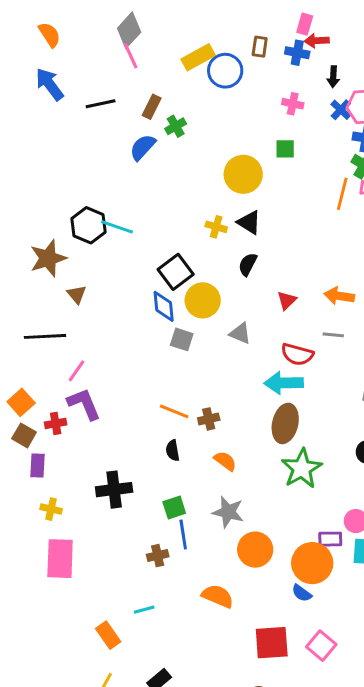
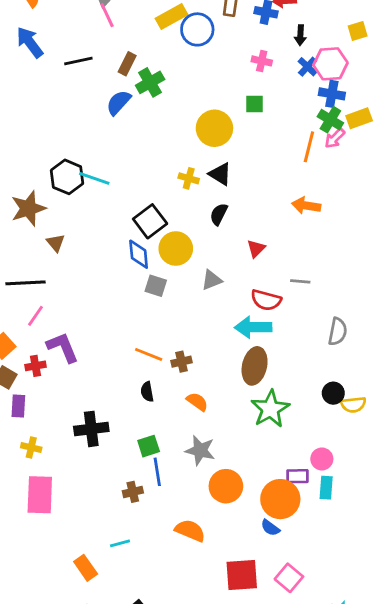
green cross: (176, 126) -> (150, 82), size x1.4
orange arrow: (339, 296) -> (306, 206), moved
gray triangle: (240, 333) -> (212, 280), turned -45
pink line: (77, 371) -> (35, 316), moved

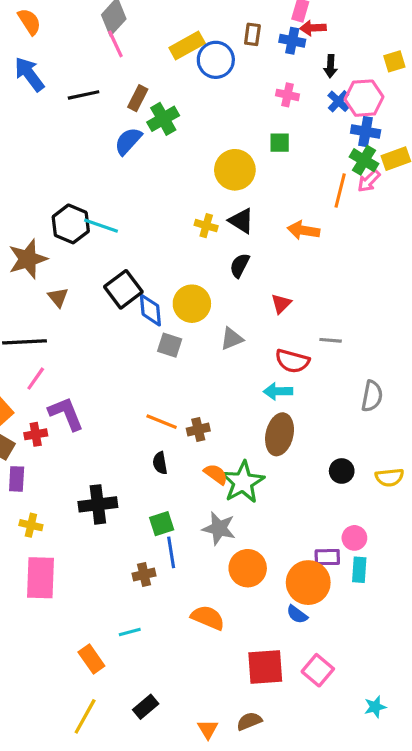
orange arrow: (306, 206) -> (303, 230), moved
black square: (150, 221) -> (123, 289), moved
cyan arrow: (253, 327) -> (278, 391), size x0.7
black circle: (333, 393) -> (342, 471), moved
green star: (270, 409) -> (243, 482), moved

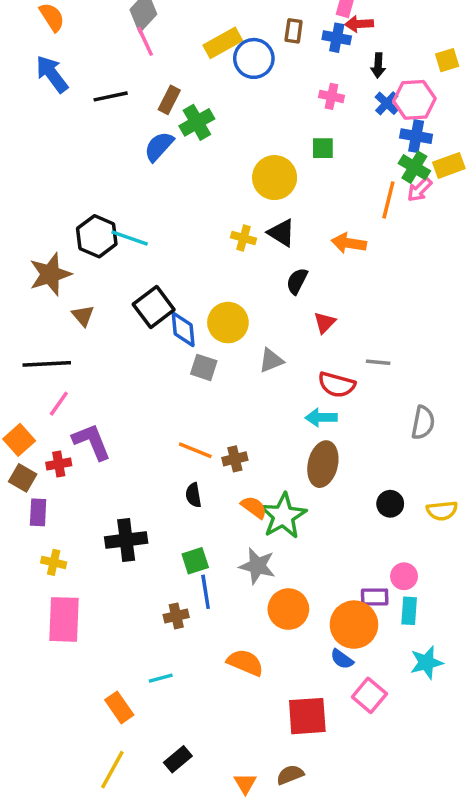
black semicircle: (240, 265) -> (297, 281), moved
pink square: (318, 670) -> (369, 695), moved
cyan star: (375, 707) -> (426, 663), moved, size x1.4

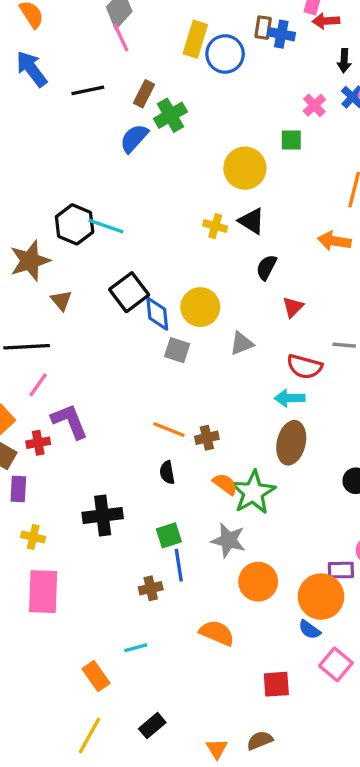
blue cross: (337, 38) -> (281, 34), moved
yellow rectangle: (223, 43) -> (195, 39), turned -44
pink cross: (332, 96) -> (314, 105), moved, turned 35
orange arrow: (349, 243) -> (334, 241), moved
red square: (307, 716) -> (276, 684), size x0.7

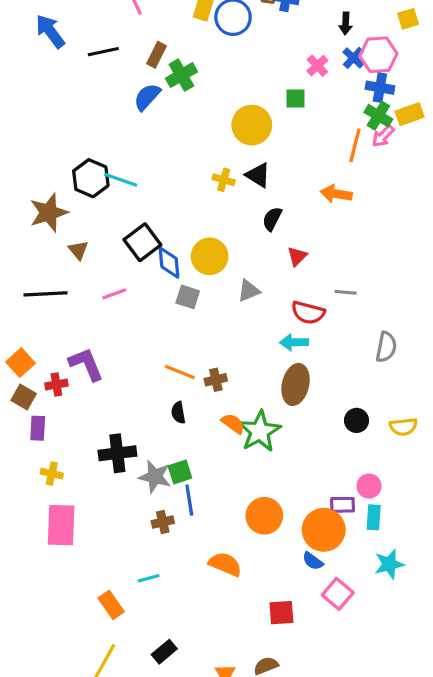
pink line: (38, 385) -> (114, 294), moved, turned 35
gray star: (228, 540) -> (155, 477), moved

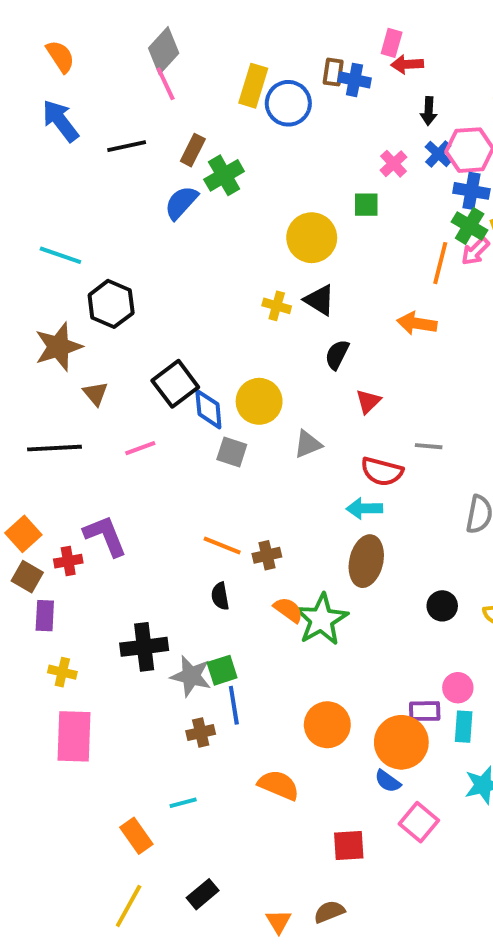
cyan line: (121, 180) -> (60, 255), moved

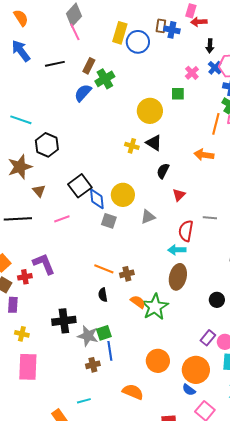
red semicircle: (382, 471) -> (186, 231), turned 85
purple rectangle: (425, 711) -> (208, 338), moved, turned -49

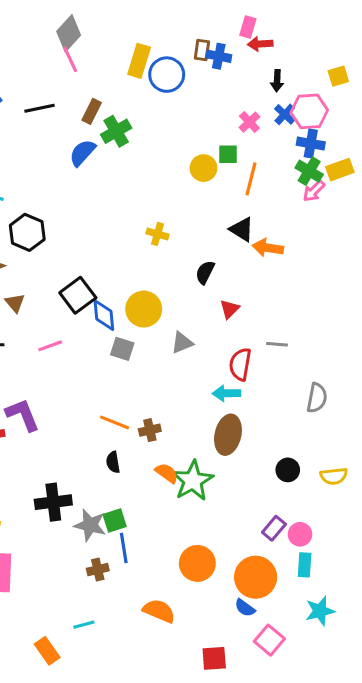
yellow circle: (150, 111) -> (203, 168), moved, size x0.7
orange line: (216, 124) -> (251, 179), moved
black triangle: (154, 143) -> (242, 229), moved

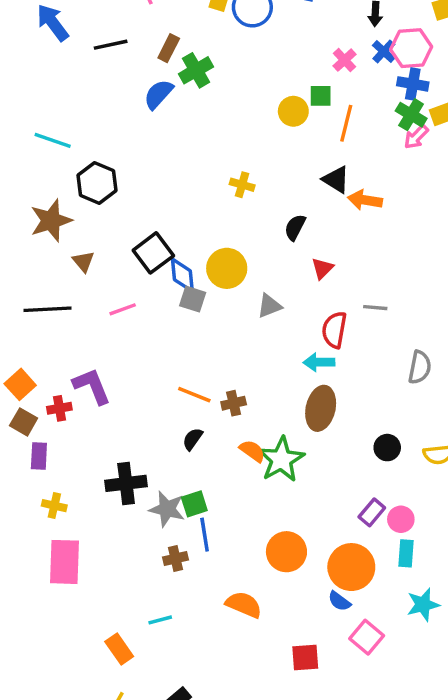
gray square: (122, 349) -> (193, 299), moved
black semicircle: (113, 462) -> (193, 439), turned 45

